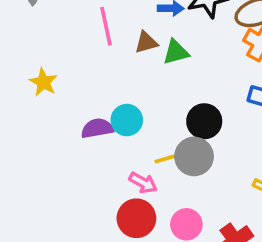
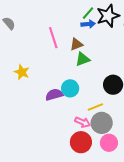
green triangle: (176, 52) -> (83, 59), moved
gray circle: (194, 156) -> (102, 123), moved

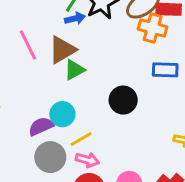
brown triangle: (76, 44) -> (62, 50), size x1.5
yellow line: (95, 107) -> (81, 139), moved
gray circle: (102, 123) -> (50, 157), moved

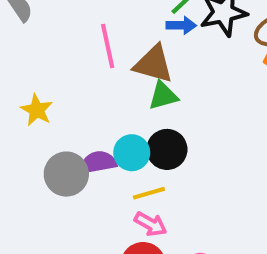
brown triangle: (62, 50) -> (153, 64), turned 32
black circle: (123, 100) -> (167, 149), moved
gray circle: (50, 157) -> (66, 174), moved

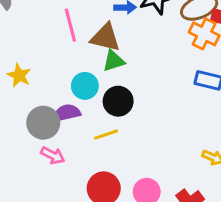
cyan circle: (132, 153) -> (85, 86), moved
pink arrow: (151, 224) -> (53, 155), moved

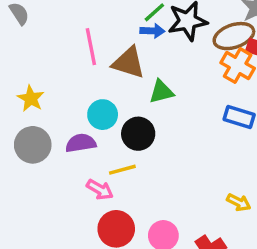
green triangle: (114, 61) -> (161, 92), moved
gray circle: (43, 123) -> (33, 145), moved
pink arrow: (53, 155) -> (100, 189), moved

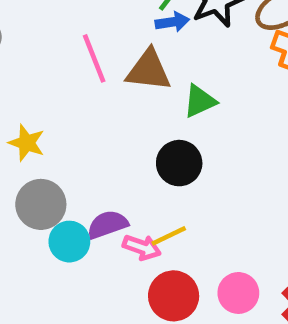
cyan circle: (103, 115) -> (69, 242), moved
purple semicircle: (81, 143) -> (107, 225), moved
yellow line: (122, 170) -> (169, 236), moved

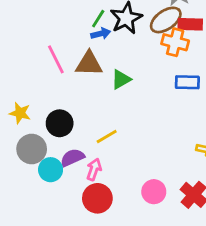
black circle: (179, 163) -> (60, 123), moved
yellow line: (169, 236) -> (107, 136), moved
pink arrow: (142, 247) -> (94, 169), turned -85
red circle: (174, 296) -> (97, 198), moved

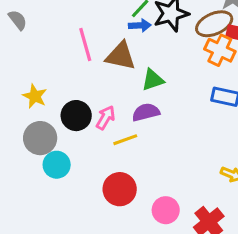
purple semicircle: (72, 158) -> (146, 112), moved
pink arrow: (94, 169) -> (106, 118), moved
red circle: (97, 198) -> (120, 189), moved

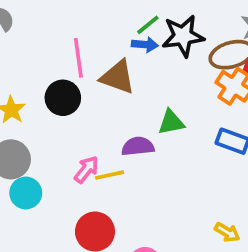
green triangle: (153, 80) -> (171, 122), moved
black circle: (76, 116) -> (63, 98), moved
pink arrow: (106, 118) -> (86, 170), moved

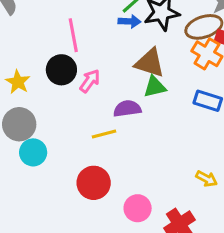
brown triangle: (118, 77) -> (150, 63), moved
pink arrow: (86, 170) -> (90, 81), moved

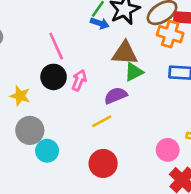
blue arrow: (129, 21) -> (100, 23), turned 30
pink circle: (138, 208) -> (168, 150), moved

